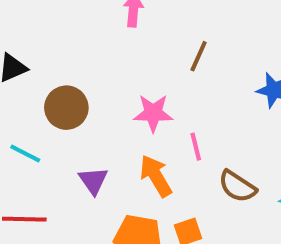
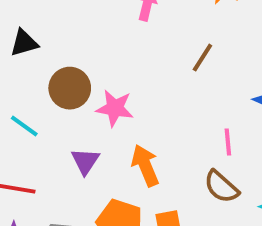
pink star: (153, 113) -> (115, 108), moved
pink line: (196, 147) -> (228, 142), moved

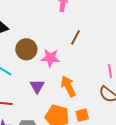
brown line: (202, 58) -> (75, 37), moved

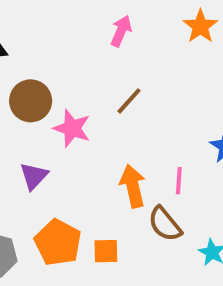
orange arrow: (68, 86) -> (133, 186), moved

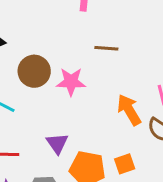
brown line: (129, 101) -> (106, 48), turned 70
purple triangle: (34, 176) -> (57, 143), moved

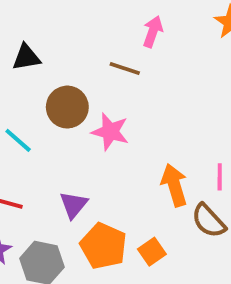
brown line: (106, 48) -> (125, 69), moved
orange square: (125, 164) -> (152, 252), turned -30

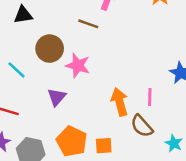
purple triangle: (74, 205) -> (57, 97), moved
orange square: (152, 252) -> (104, 146), turned 30

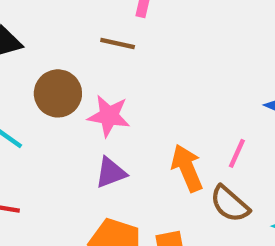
purple triangle: (57, 97) -> (111, 173), moved, turned 36
pink line: (150, 97) -> (237, 153), turned 30

